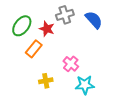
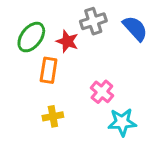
orange rectangle: (34, 49) -> (49, 70), turned -30
yellow cross: (46, 81) -> (53, 116), moved

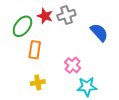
blue semicircle: (135, 28) -> (99, 32), moved
red star: (67, 41) -> (45, 16), moved

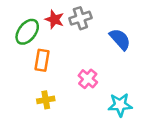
cyan star: (87, 87) -> (120, 105), moved

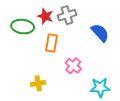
green ellipse: (27, 32) -> (23, 27), turned 60
orange rectangle: (42, 60) -> (52, 43), moved

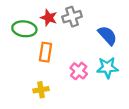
orange rectangle: (52, 43) -> (45, 52), moved
cyan star: (100, 87) -> (107, 68), moved

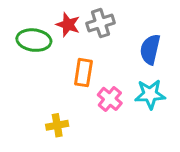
blue semicircle: (107, 35) -> (150, 49), turned -125
orange rectangle: (45, 52) -> (83, 73), moved

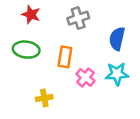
red star: (68, 25) -> (31, 14), moved
green ellipse: (34, 40) -> (26, 50), moved

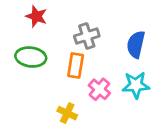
gray cross: (78, 18) -> (87, 36), moved
yellow cross: (44, 98) -> (67, 113), moved, turned 35

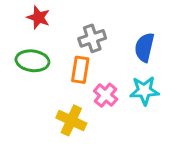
yellow cross: (67, 113) -> (71, 120), size x1.4

